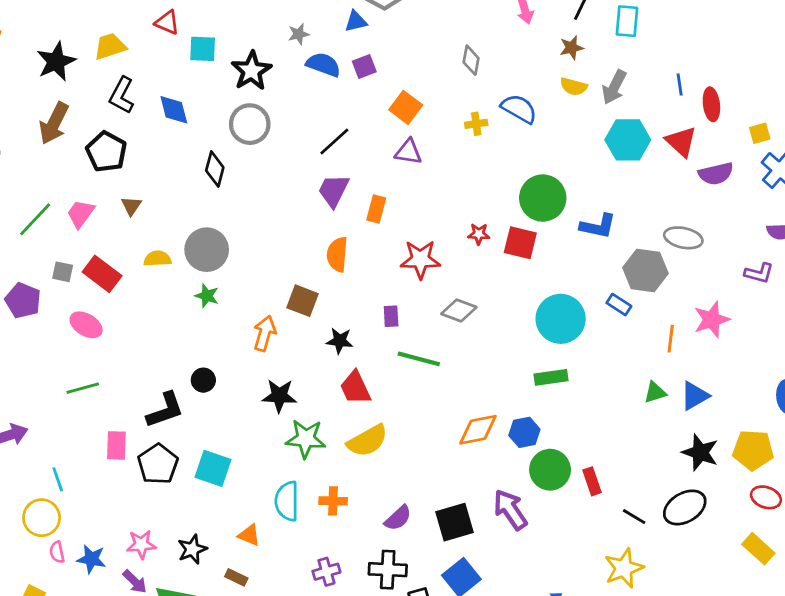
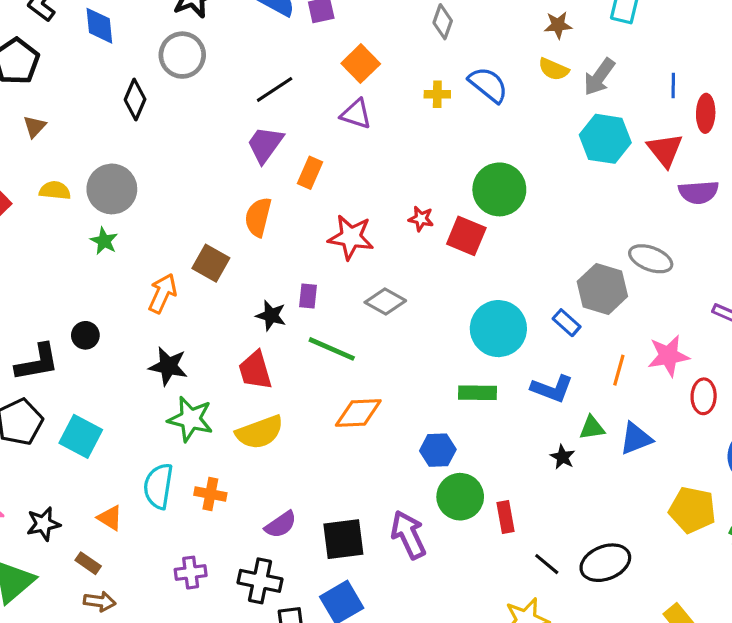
blue L-shape: (598, 226) -> (552, 389), moved
black star: (340, 341) -> (271, 315), moved
orange diamond: (478, 430) -> (358, 413), moved
black star: (700, 452) -> (563, 457), moved, size x0.6
red ellipse: (766, 497) -> (704, 396), moved, turned 64

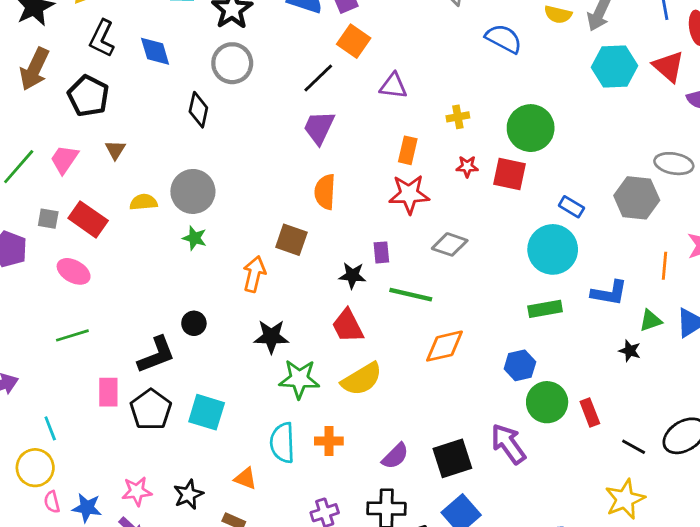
orange square: (361, 64) -> (354, 41), moved
yellow cross: (437, 94) -> (458, 117), moved
orange rectangle: (310, 173) -> (408, 150), moved
blue rectangle: (567, 323) -> (571, 207), moved

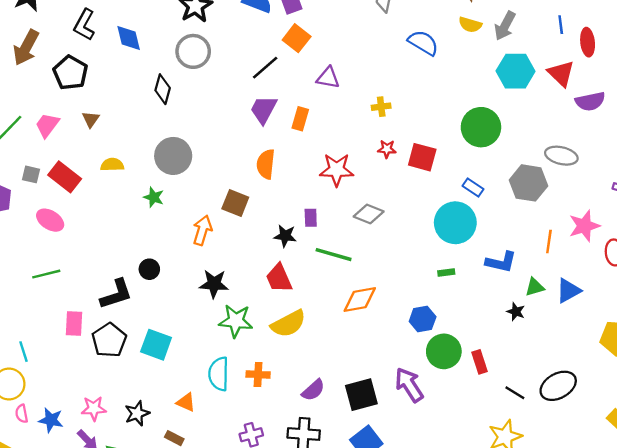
green circle: (531, 128) -> (481, 127), moved
orange rectangle: (408, 150) -> (300, 119), moved
gray circle: (193, 191) -> (173, 156), moved
green rectangle: (545, 309) -> (446, 273), size x0.6

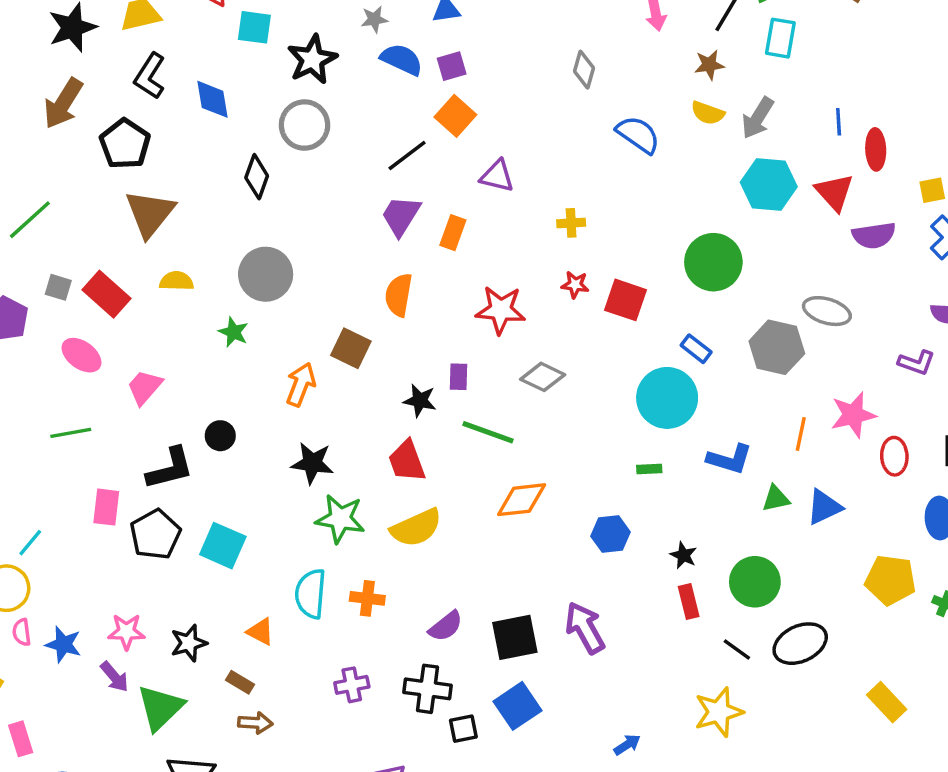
brown triangle: (91, 119) -> (150, 213), size x2.0
pink trapezoid: (47, 125) -> (145, 387), moved
black star: (516, 312) -> (683, 555), moved
green circle: (444, 351) -> (755, 582), moved
cyan line: (23, 352) -> (30, 543), turned 54

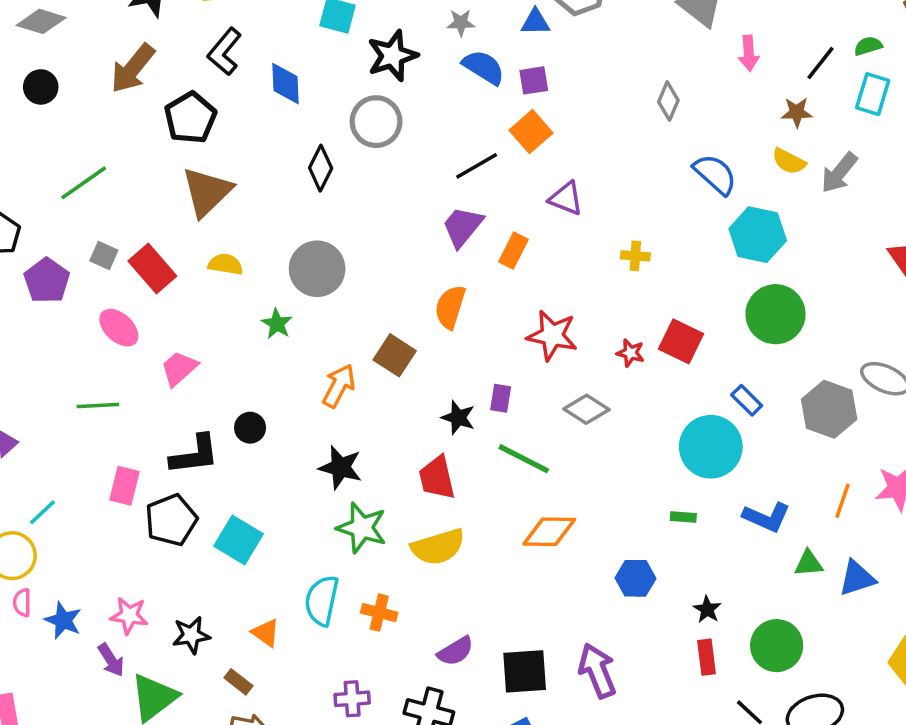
cyan hexagon: (769, 184) -> (758, 235), moved
red star: (575, 285) -> (630, 353), moved

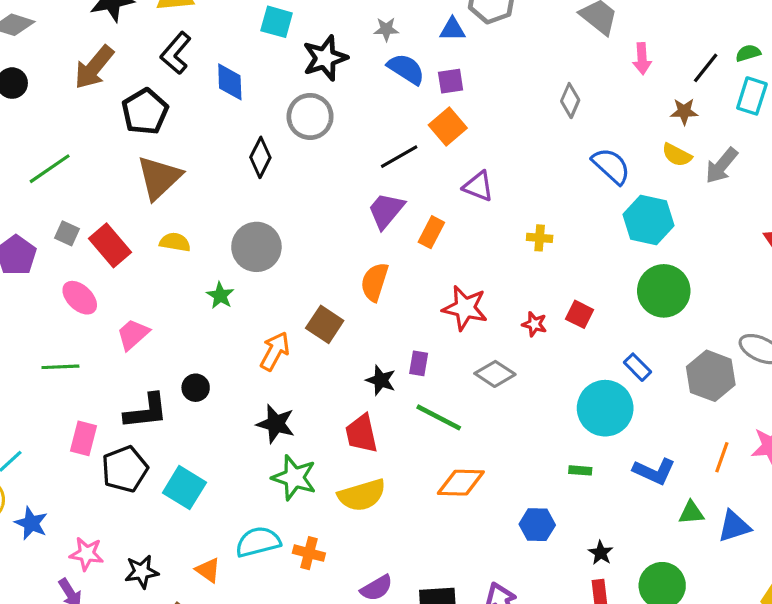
red square: (681, 341) -> (580, 314), size x0.7
cyan semicircle: (322, 600) -> (258, 542), turned 63
blue star: (63, 620) -> (31, 523), moved

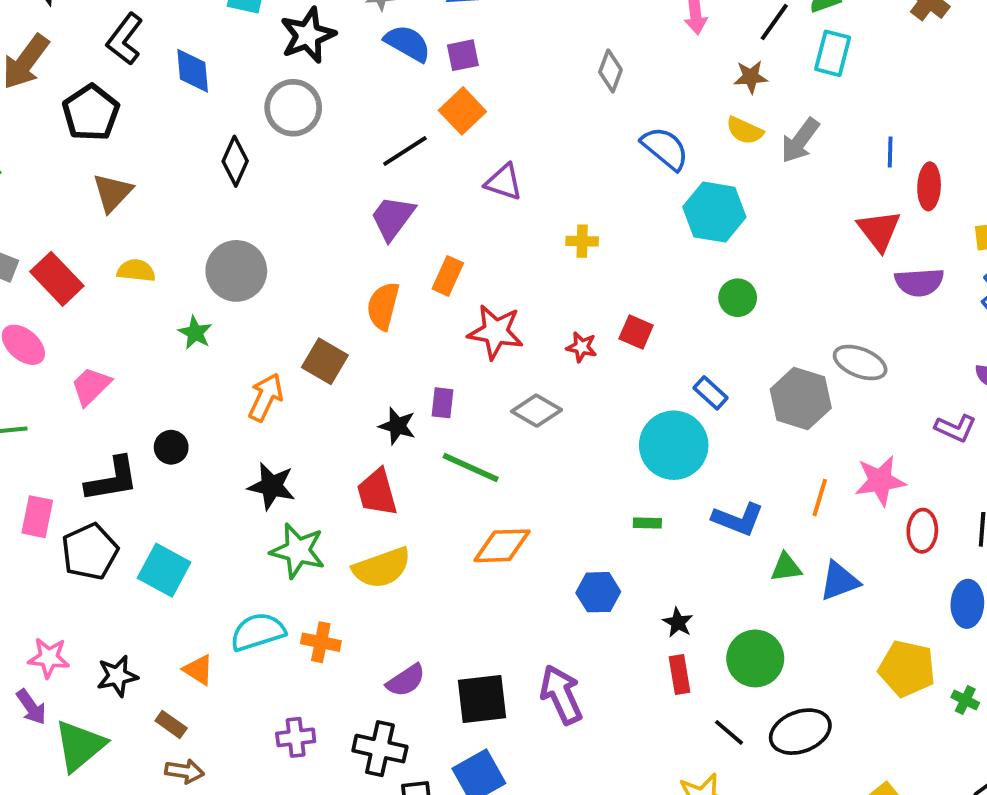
brown triangle: (159, 178) -> (113, 193), size x0.7
orange rectangle: (431, 232) -> (448, 276), moved
green circle: (664, 291) -> (738, 298), size x0.6

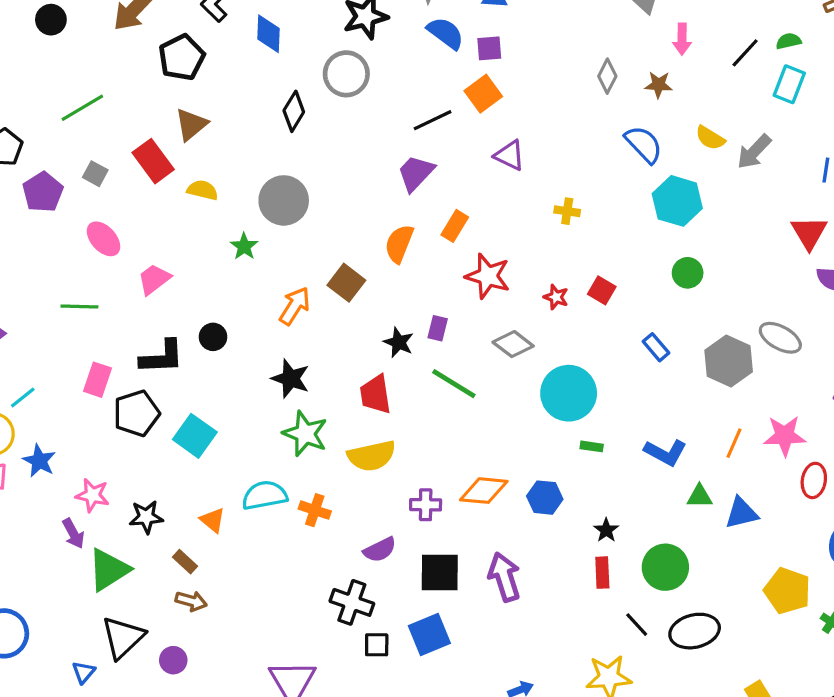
brown star: (751, 77) -> (658, 85), moved
red rectangle: (57, 279) -> (153, 161), moved
cyan circle: (674, 445) -> (569, 393), moved
orange diamond: (502, 546) -> (484, 491), moved
purple cross: (296, 737) -> (426, 505), moved

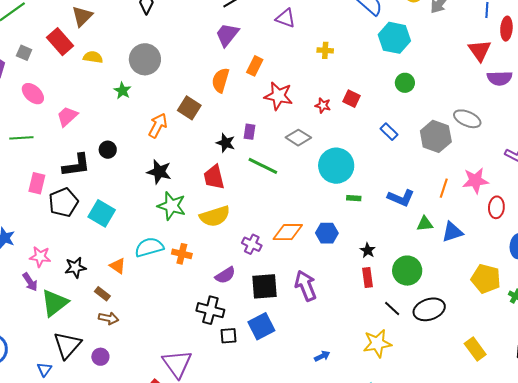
purple cross: (426, 505) -> (252, 244), turned 30

